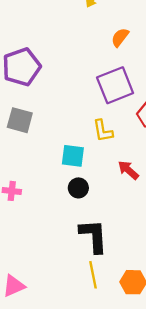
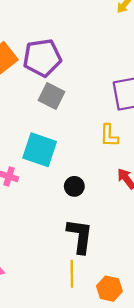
gray square: (20, 120) -> (52, 96), moved
cyan square: (73, 156) -> (40, 150), moved, size x1.4

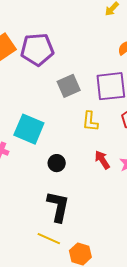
gray square: (52, 96) -> (69, 86), moved, turned 35
yellow line: (72, 274) -> (49, 239), turned -70

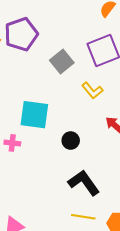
yellow L-shape: (90, 121) -> (92, 91), turned -30
black L-shape: (58, 206) -> (84, 183), turned -32

